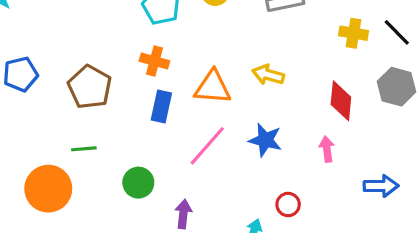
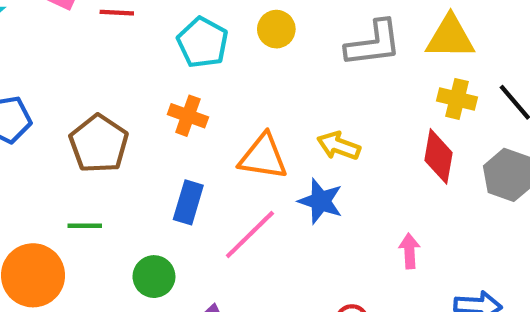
red diamond: (341, 101) -> (439, 156), moved
blue rectangle: (161, 106) -> (188, 202), moved
blue star: (265, 140) -> (321, 201), moved

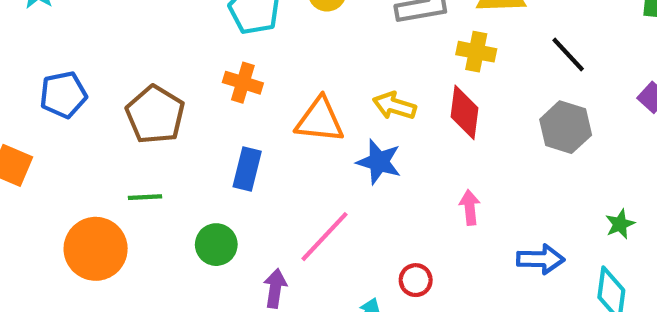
yellow cross: (457, 99) -> (476, 52), moved
red diamond: (439, 156) -> (464, 112), moved
pink line: (250, 235) -> (325, 237), moved

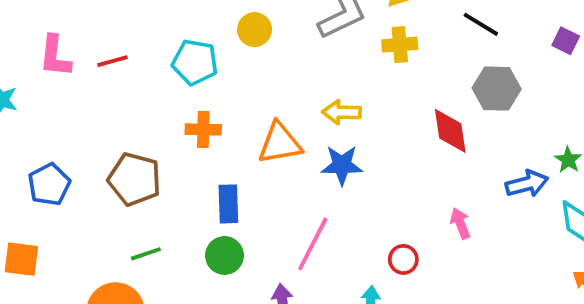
red diamond: (464, 112) -> (450, 131), moved
pink arrow: (470, 207) -> (460, 223), moved
green circle: (216, 245) -> (224, 255), moved
blue arrow: (541, 259) -> (527, 184), moved

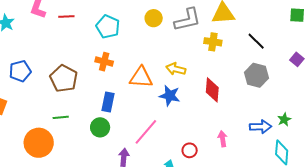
yellow circle: (255, 30) -> (154, 18), moved
red diamond: (450, 131) -> (212, 90), moved

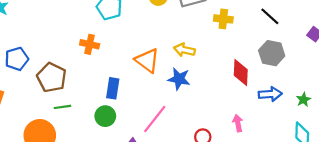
orange cross: (104, 62) -> (90, 44), moved
orange triangle: (141, 77) -> (147, 60), turned 35
brown pentagon: (64, 78) -> (52, 77), moved
red diamond: (212, 90) -> (241, 73), moved
blue arrow: (261, 127) -> (270, 94), moved

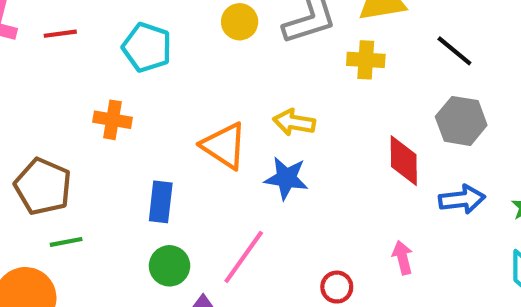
green circle: (105, 116) -> (170, 266), moved

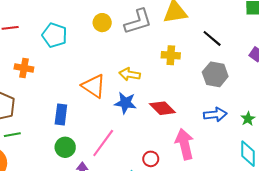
yellow cross: (366, 60) -> (171, 55), moved
orange cross: (113, 120) -> (24, 68), moved
red diamond: (404, 161) -> (162, 108), moved, turned -45
pink arrow: (403, 258) -> (185, 144), size x1.8

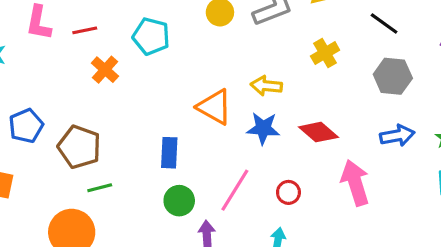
yellow cross: (171, 55) -> (325, 53), turned -30
orange cross: (24, 68) -> (105, 70), moved, turned 36
red circle: (151, 159) -> (288, 192), moved

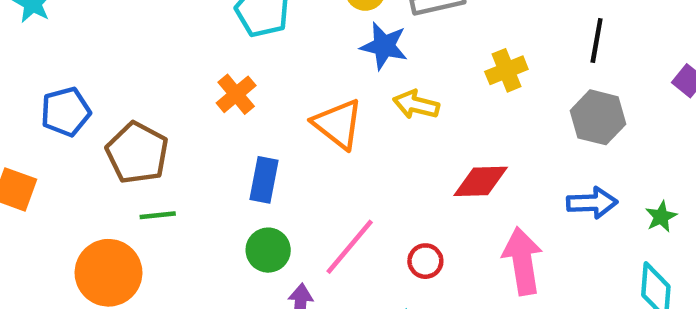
black line: (384, 24) -> (597, 40), turned 56
orange cross: (105, 70) -> (236, 94), moved
blue star: (263, 128) -> (384, 46), moved
red diamond: (318, 132) -> (481, 181), turned -51

